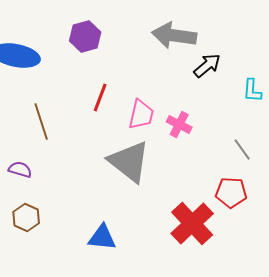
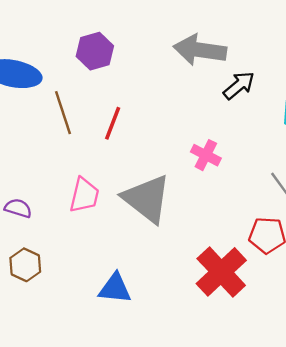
pink trapezoid: (141, 114) -> (84, 195), moved
brown line: (41, 122) -> (63, 113), moved

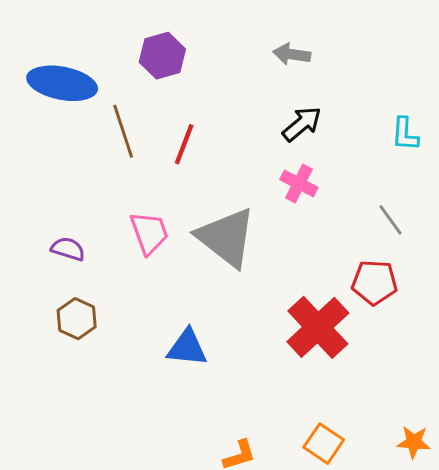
gray arrow: (200, 50) -> (292, 54), size x0.6
black arrow: (239, 85) -> (302, 124), moved
pink trapezoid: (84, 195) -> (149, 233), turned -33

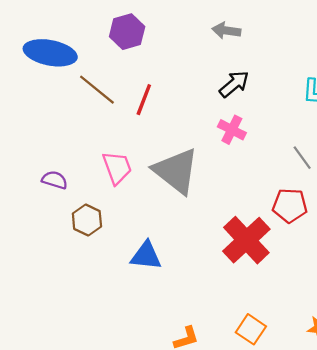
brown line: (123, 131) -> (97, 90), turned -33
brown hexagon: (77, 319) -> (87, 220), moved

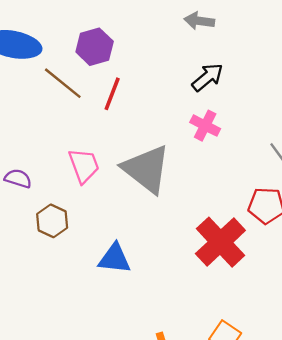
purple hexagon: (127, 32) -> (95, 47), moved

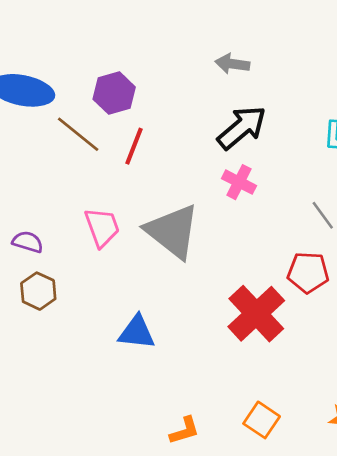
black arrow: (207, 77) -> (242, 128), size x1.4
brown hexagon: (52, 221) -> (38, 291), moved

